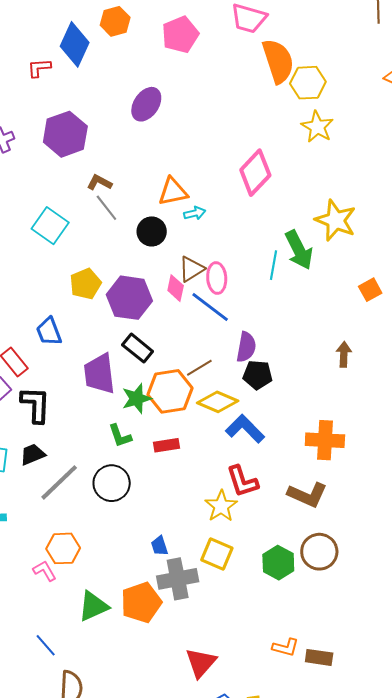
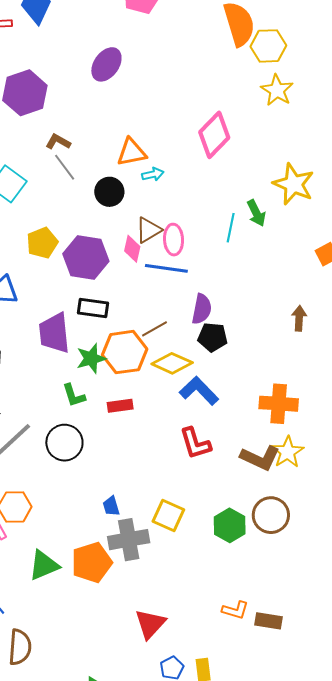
green arrow: (299, 250) -> (256, 213), size x0.7
blue line: (210, 307) -> (166, 268), turned -30
black rectangle: (138, 348) -> (93, 308), turned -32
yellow star: (221, 506) -> (288, 452), moved

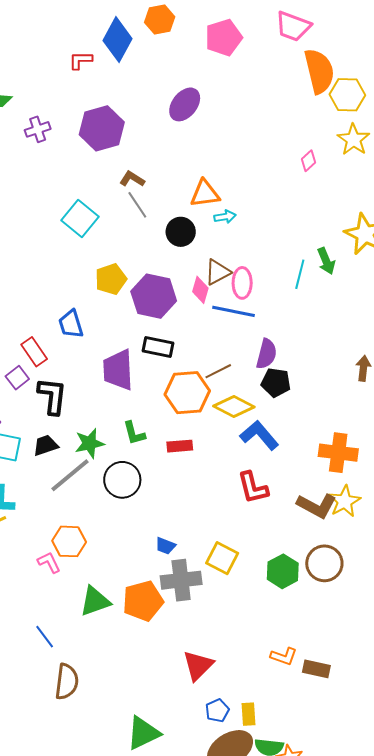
pink diamond: (214, 135) -> (308, 161), moved, size x0.5
green star: (91, 358) -> (90, 443), moved
blue trapezoid: (111, 506) -> (165, 546), turned -55

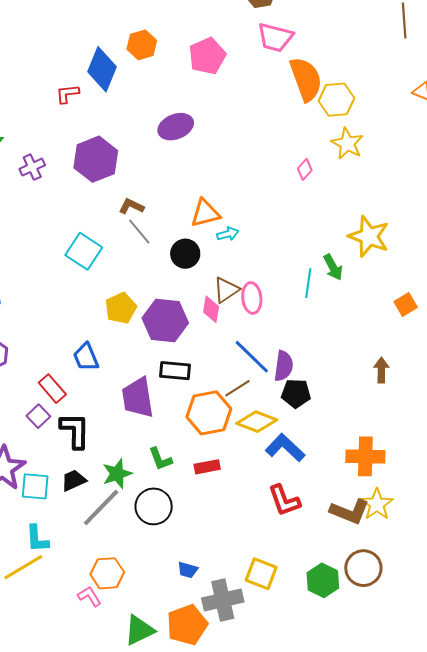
purple ellipse: (185, 104) -> (176, 127), turned 36
blue line: (233, 311) -> (252, 357), moved, turned 39
blue trapezoid: (165, 546) -> (188, 570), moved

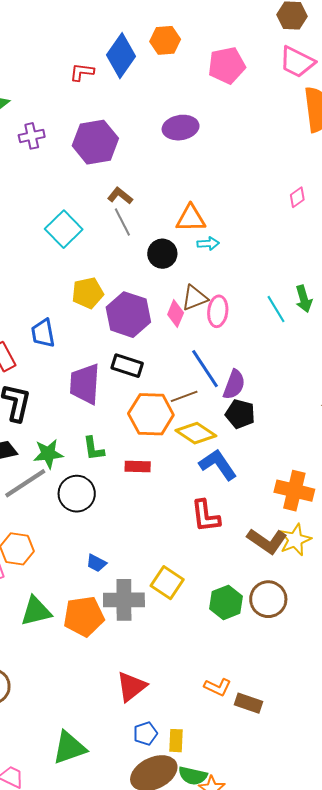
cyan line: (308, 283) -> (276, 309), turned -52

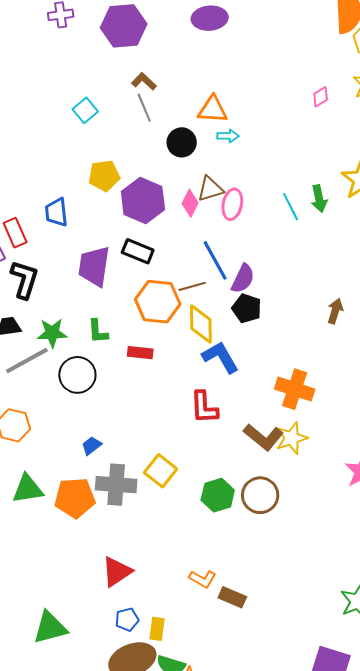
cyan square: (64, 229) -> (85, 110), size x0.7
yellow diamond: (196, 433) -> (201, 324), turned 51
blue trapezoid: (96, 563) -> (91, 446), turned 110

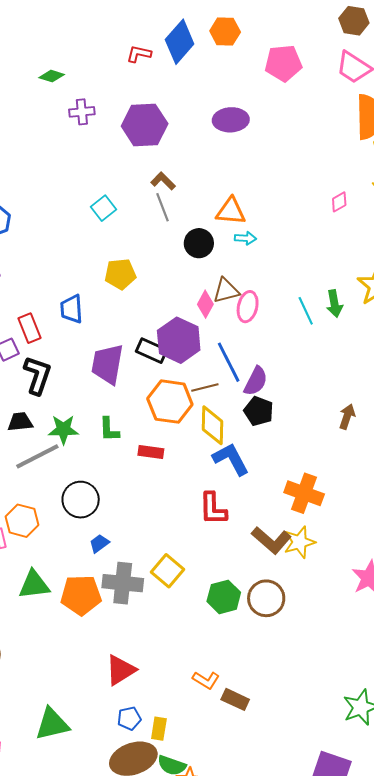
purple hexagon: (143, 200) -> (179, 340), moved
black circle: (77, 375) -> (81, 500), moved

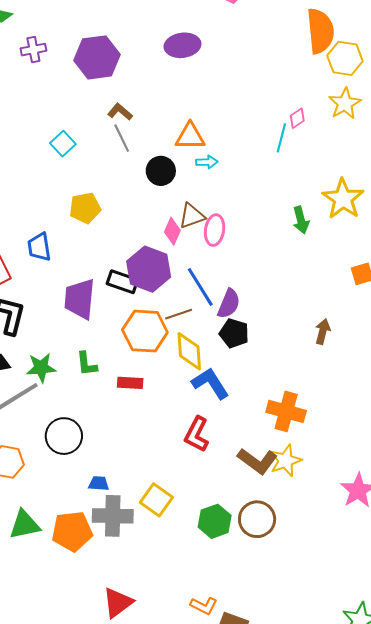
cyan line: (306, 311) -> (281, 138), moved, turned 44
red L-shape: (213, 509) -> (197, 434), turned 33
blue trapezoid: (99, 543) -> (99, 483), moved, turned 45

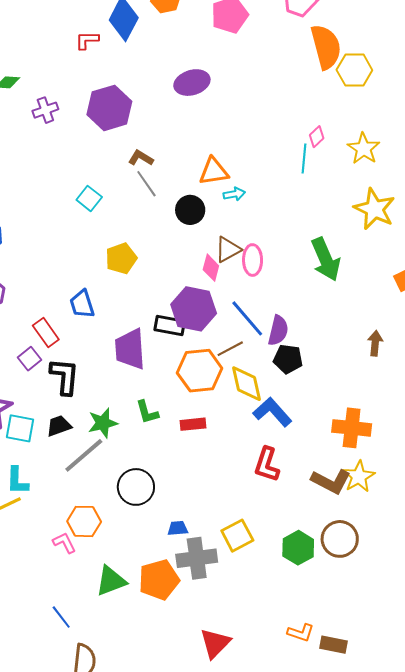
yellow star: (345, 104) -> (364, 149), moved
green arrow: (301, 220) -> (326, 259), moved, size x1.6
yellow square: (156, 500) -> (237, 536), turned 36

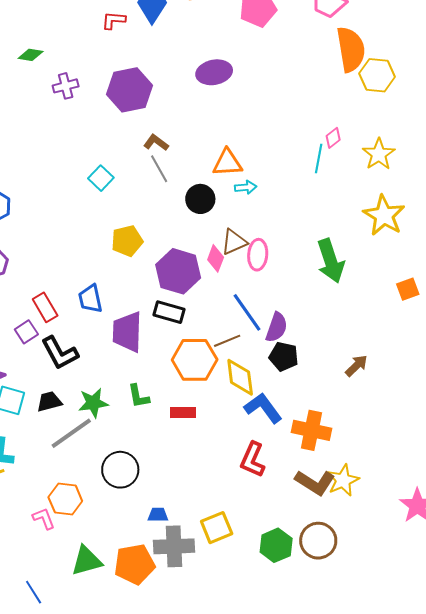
blue trapezoid: (82, 304) -> (90, 299), moved
purple hexagon: (194, 309) -> (178, 271), moved
brown arrow: (375, 343) -> (356, 366), moved, turned 35
black L-shape: (65, 376) -> (60, 353), turned 141
orange cross: (352, 428) -> (312, 430), moved

